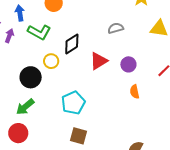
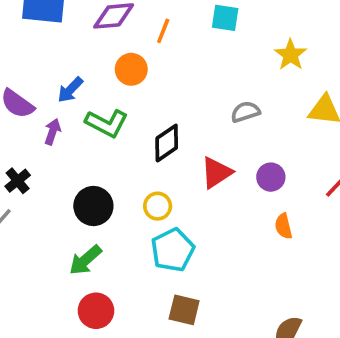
blue arrow: (20, 13) -> (70, 90), turned -126
yellow circle: (51, 61) -> (158, 206), moved
red circle: (18, 133) -> (96, 311), moved

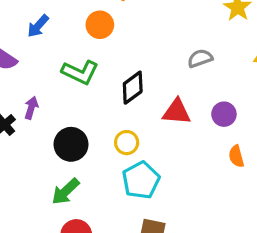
blue arrow: (70, 90) -> (38, 26), moved
purple arrow: (53, 132) -> (31, 108), moved
red triangle: (216, 173) -> (177, 112), turned 40

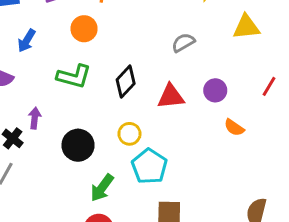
orange semicircle: (236, 156) -> (234, 128), turned -30
green arrow: (66, 191) -> (102, 188), moved

